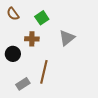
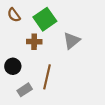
green square: (42, 18) -> (45, 19), size x1.5
black circle: (13, 54) -> (13, 66), moved

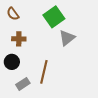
green square: (45, 19) -> (54, 17), moved
brown cross: (34, 42) -> (19, 39), moved

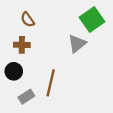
brown semicircle: (13, 14) -> (28, 20), moved
green square: (54, 17) -> (92, 20), moved

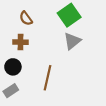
green square: (92, 20) -> (69, 15), moved
gray rectangle: (26, 97) -> (11, 91), moved

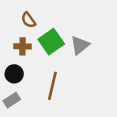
green square: (69, 15) -> (51, 42), moved

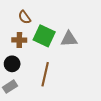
green square: (51, 42) -> (44, 36), turned -30
gray triangle: (80, 45) -> (69, 39), turned 36

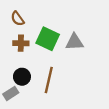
brown semicircle: (24, 17) -> (17, 19), moved
black circle: (12, 64) -> (22, 77), moved

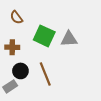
brown cross: (21, 43) -> (12, 47), moved
brown line: (49, 80) -> (45, 74), turned -35

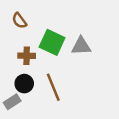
brown cross: (12, 47) -> (27, 56), moved

